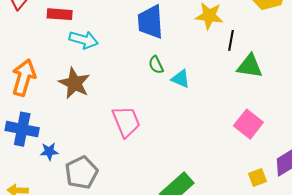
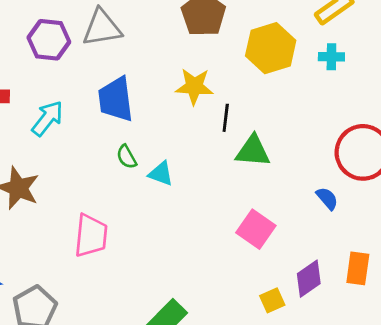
cyan arrow: (84, 40) -> (47, 118), moved, turned -64
pink trapezoid: (126, 122) -> (91, 236), turned 32

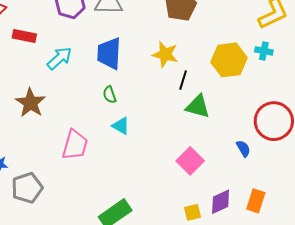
yellow hexagon: (271, 48) -> (229, 60), moved
cyan triangle: (161, 174) -> (121, 126), moved

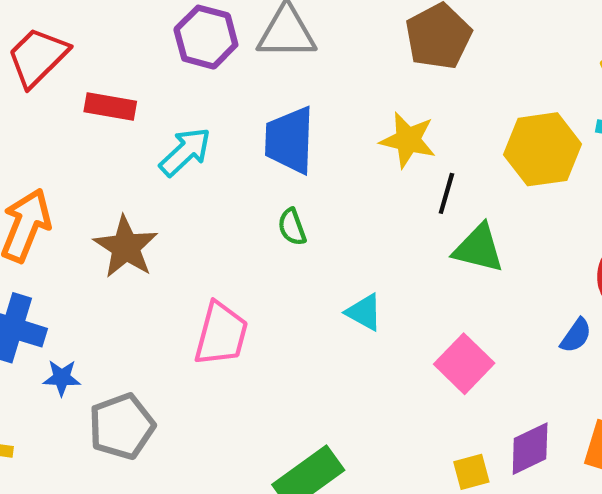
cyan triangle: (121, 126) -> (364, 312), moved
blue semicircle: (243, 149) -> (576, 336), turned 66

